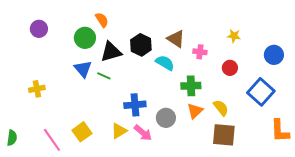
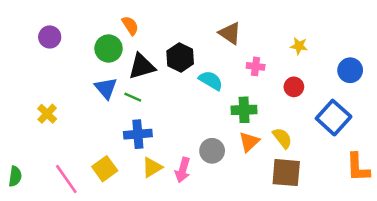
brown triangle: (176, 39) -> (230, 33), moved
yellow cross: (37, 89) -> (47, 114), turned -35
blue cross: (135, 105) -> (138, 134), moved
pink arrow: (143, 133) -> (183, 170), turned 66

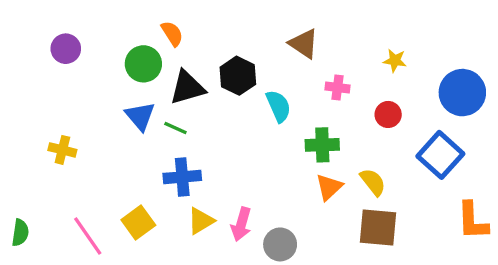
blue circle: (350, 70) -> (462, 93), size x1.4
cyan semicircle: (211, 80) -> (278, 106), turned 35
yellow cross: (47, 114) -> (62, 150), turned -30
gray circle: (212, 151) -> (280, 244), moved

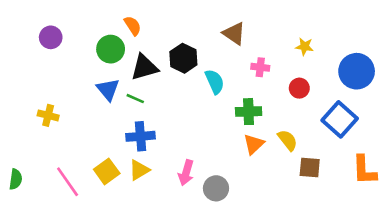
yellow triangle: (201, 221) -> (139, 170), moved
brown square: (378, 228) -> (310, 168), moved, size x0.7

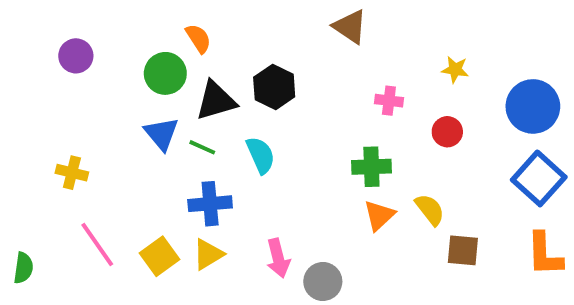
brown triangle: (234, 33) -> (350, 27), moved
cyan semicircle: (215, 82) -> (261, 155), moved
blue square: (340, 119) -> (539, 178), moved
pink arrow: (186, 173) -> (278, 258), turned -30
pink line: (68, 182) -> (97, 245), moved

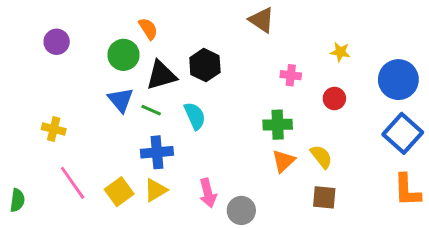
brown square: (463, 250) -> (324, 197), moved

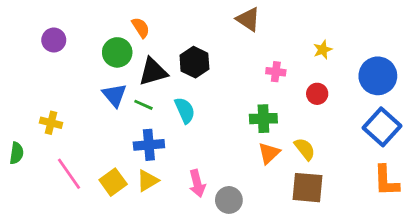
yellow star: (340, 52) -> (323, 50), turned -30
brown square: (324, 197) -> (308, 188), size x1.4
green semicircle: (17, 200) -> (17, 153), moved

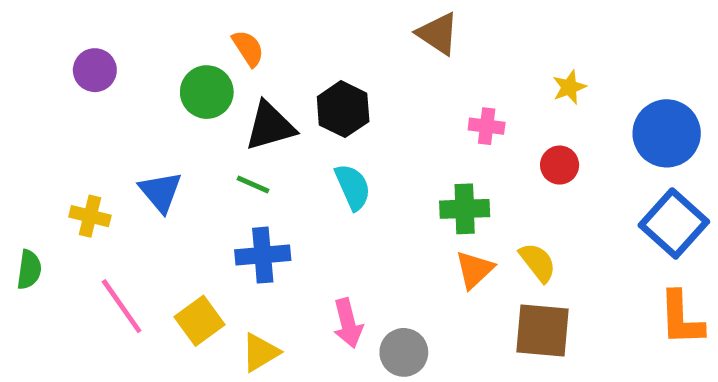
blue triangle: (114, 95) -> (161, 192), moved
cyan semicircle: (185, 110) -> (353, 187), moved
yellow triangle: (148, 181) -> (260, 352), moved

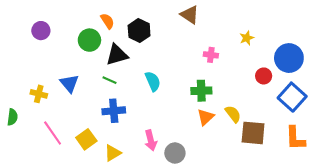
black hexagon: (343, 109) -> (139, 31), moved
red circle: (560, 165) -> (264, 76), moved
brown square: (543, 330) -> (253, 133), moved

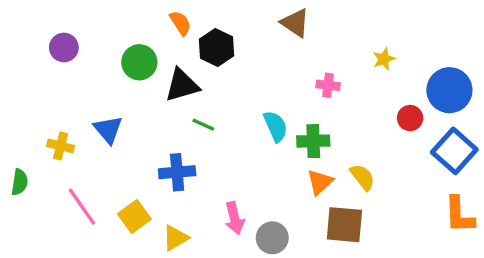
orange semicircle: (107, 21) -> (180, 23), moved
green line: (110, 80) -> (203, 125), moved
cyan semicircle: (153, 81) -> (276, 126), moved
brown square: (253, 133) -> (344, 225), moved

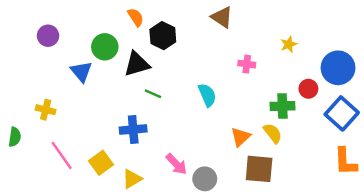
blue triangle: (108, 130) -> (81, 71), moved
green cross: (313, 141) -> (282, 106), moved
pink arrow: (235, 218) -> (176, 164), turned -30

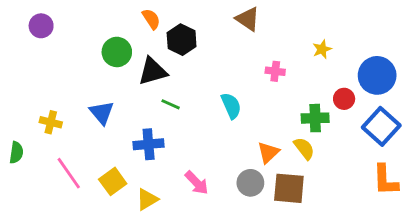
purple circle: (48, 36) -> (41, 26), moved
blue triangle: (81, 71) -> (102, 113), moved
gray circle: (205, 179) -> (250, 183), moved

